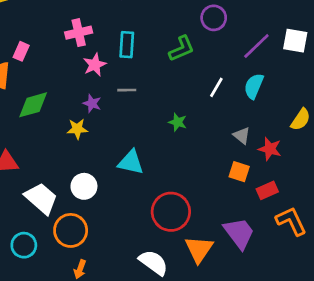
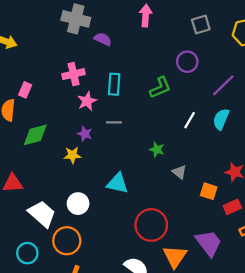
gray triangle: (242, 136) -> (179, 172), moved

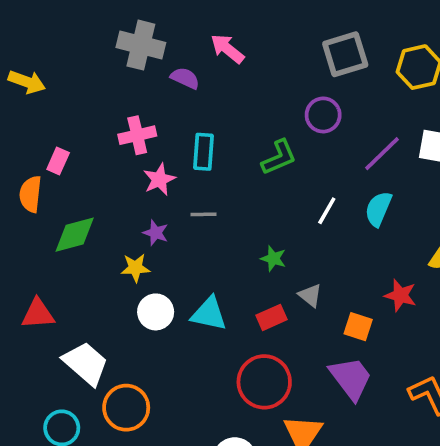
pink arrow: (146, 15) -> (227, 49), moved, turned -55
gray square: (201, 24) -> (345, 54), size x1.4
white circle: (78, 204) -> (156, 312), moved
red rectangle: (232, 207) -> (272, 317), moved
purple trapezoid: (209, 243) -> (351, 378), moved

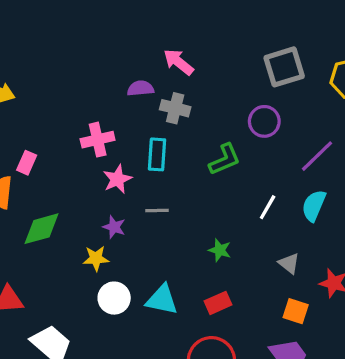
gray cross: (141, 45) -> (175, 108), moved, size x0.7
purple semicircle: (185, 78) -> (140, 88), turned -30
gray triangle: (310, 295) -> (289, 263), moved

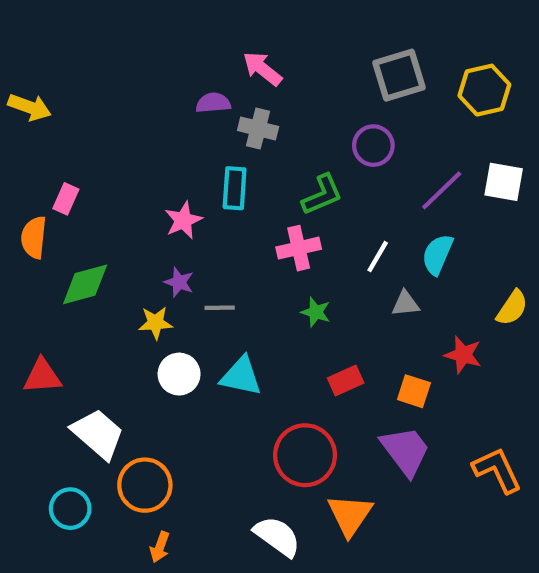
pink cross: (98, 140) -> (299, 248), moved
gray line: (157, 211) -> (220, 308), moved
gray triangle: (289, 263) -> (405, 304), moved, turned -45
red rectangle: (218, 303) -> (346, 380), moved

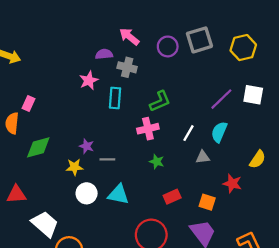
purple circle: (373, 146) -> (168, 46), moved
pink star: (183, 220) -> (89, 80), moved

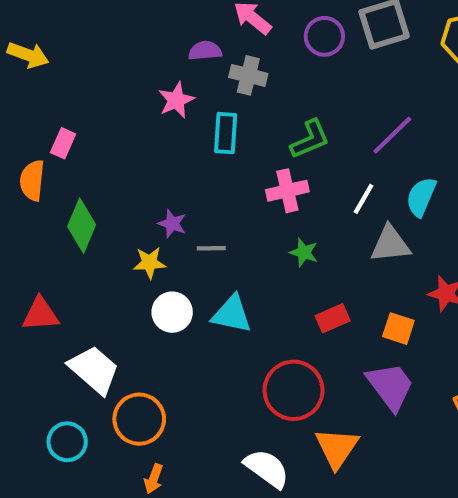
purple line: (221, 99) -> (392, 135), moved
green diamond: (38, 147) -> (82, 226), turned -52
gray triangle: (203, 157) -> (390, 244), size x1.5

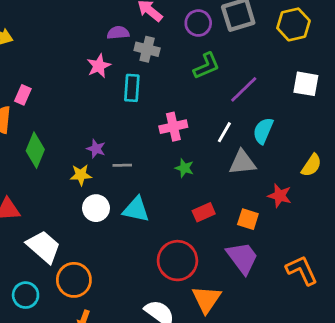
green L-shape: (310, 139) -> (206, 66), moved

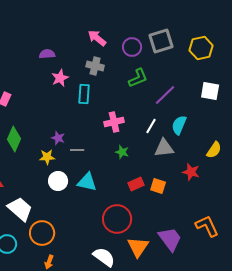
purple semicircle: (118, 33) -> (47, 54), moved
orange square: (248, 219) -> (158, 186), moved
purple trapezoid: (242, 258) -> (170, 239), moved

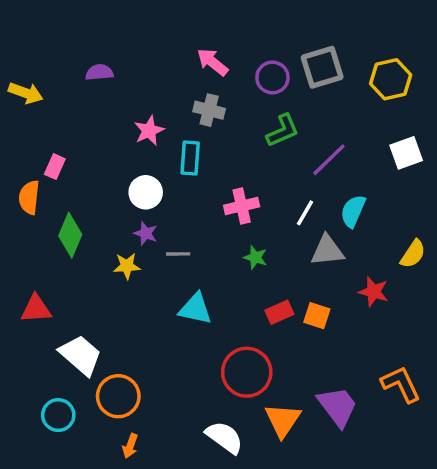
purple semicircle: (47, 54) -> (99, 72), moved
white square: (210, 91) -> (406, 153), turned -30
white circle: (58, 181) -> (146, 192), moved

